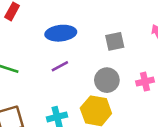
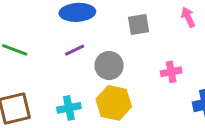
gray circle: (107, 80) -> (109, 66), moved

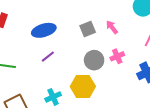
pink arrow: (188, 17) -> (112, 27), moved
gray circle: (109, 66) -> (94, 60), moved

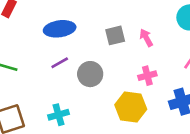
gray circle: (94, 60) -> (90, 74), moved
yellow hexagon: (83, 87) -> (131, 107), moved

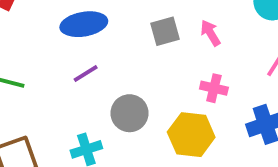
gray circle: (90, 74) -> (130, 113), moved
pink cross: (147, 76) -> (214, 88), turned 30

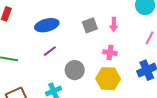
pink arrow: (210, 33) -> (114, 24), turned -144
pink cross: (214, 88) -> (110, 53), moved

